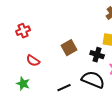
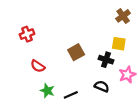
black semicircle: (93, 80) -> (102, 86), size x0.6
green star: (23, 84) -> (47, 91), moved

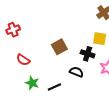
black semicircle: (102, 86) -> (76, 72), moved

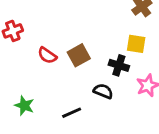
red semicircle: (23, 60) -> (47, 55), moved
green star: (32, 83) -> (24, 106), moved

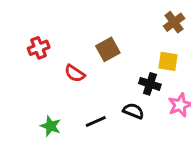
brown square: (79, 55) -> (108, 49), moved
black line: (72, 113) -> (96, 122), moved

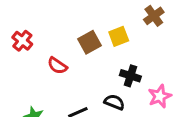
red cross: (39, 48) -> (22, 41), turned -30
yellow square: (168, 61) -> (119, 36), moved, turned -30

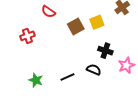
red cross: (22, 41) -> (27, 36), moved, turned 32
red semicircle: (57, 66) -> (48, 12), moved

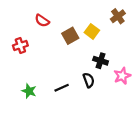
yellow square: (97, 22) -> (92, 31), turned -32
black semicircle: (94, 70) -> (89, 80), turned 48

